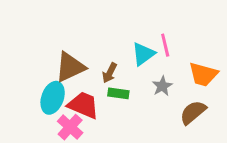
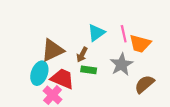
cyan triangle: (143, 54) -> (96, 33), moved
orange trapezoid: (203, 74) -> (140, 44), moved
gray star: (162, 86) -> (121, 64), size x1.5

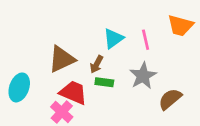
orange trapezoid: (140, 44) -> (180, 26), moved
cyan ellipse: (39, 73) -> (19, 87), moved

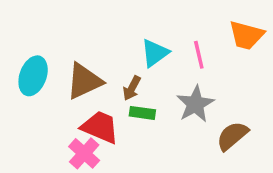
cyan ellipse: (19, 87) -> (33, 76), moved

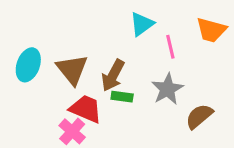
cyan triangle: (155, 53) -> (142, 24), moved
brown triangle: (84, 81) -> (72, 69), turned -44
brown arrow: (132, 88) -> (113, 75), size x1.5

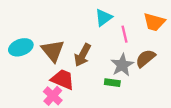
cyan ellipse: (28, 65) -> (21, 47), turned 50
green rectangle: (122, 97) -> (112, 83), moved
brown semicircle: (199, 116) -> (145, 58), moved

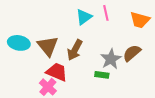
cyan triangle: (104, 18) -> (84, 17), moved
pink line: (124, 34) -> (106, 13), moved
cyan ellipse: (21, 47) -> (19, 43), turned 30

